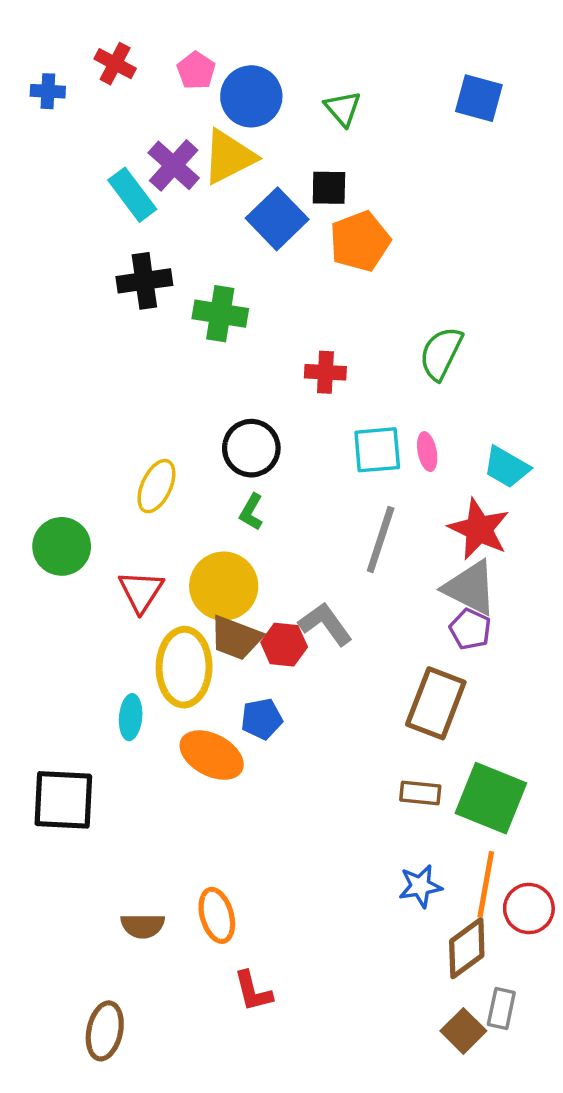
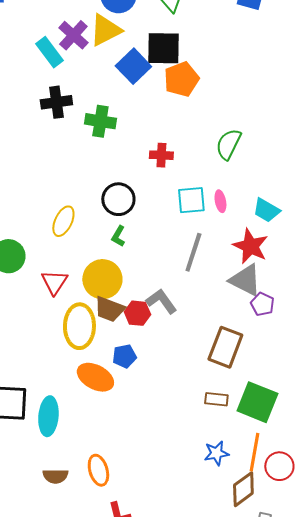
black square: (329, 188) -> (163, 48), size x1.6
purple pentagon: (470, 629) -> (262, 304), moved
cyan ellipse: (131, 717) -> (48, 416), moved, size x1.5

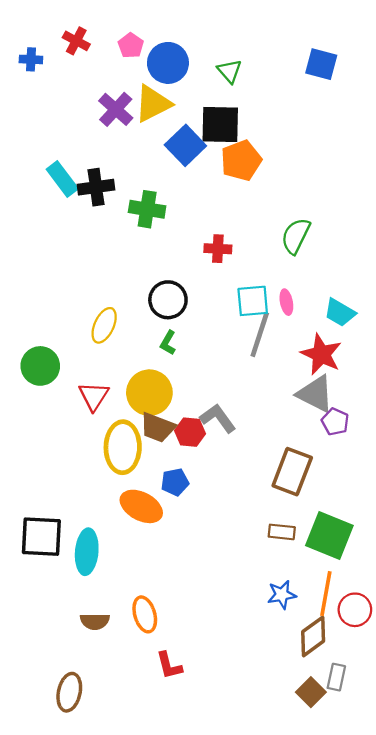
cyan rectangle: (49, 52) -> (62, 179), moved
gray line: (193, 252) -> (260, 335), moved

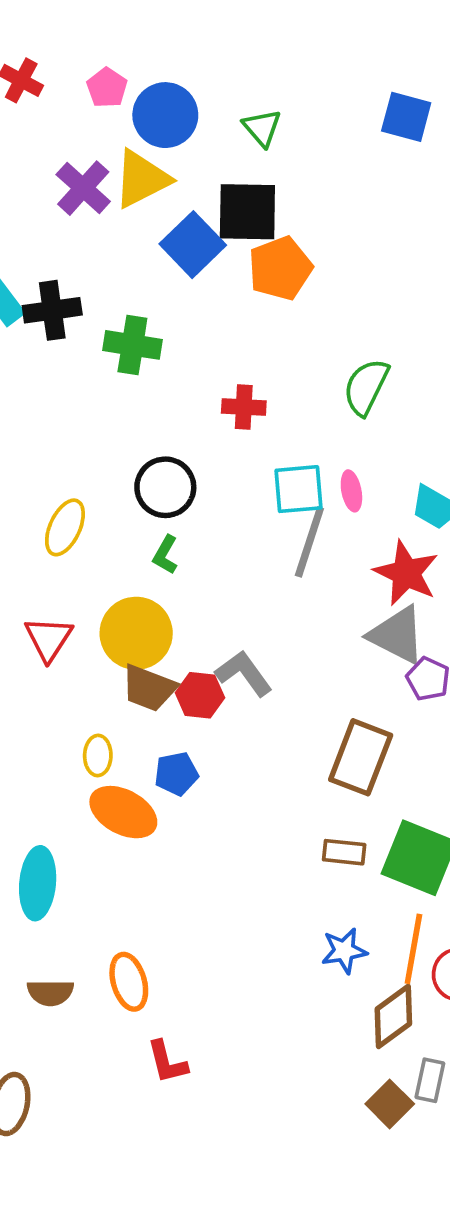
yellow ellipse: (123, 447) -> (98, 755), moved, size x0.5

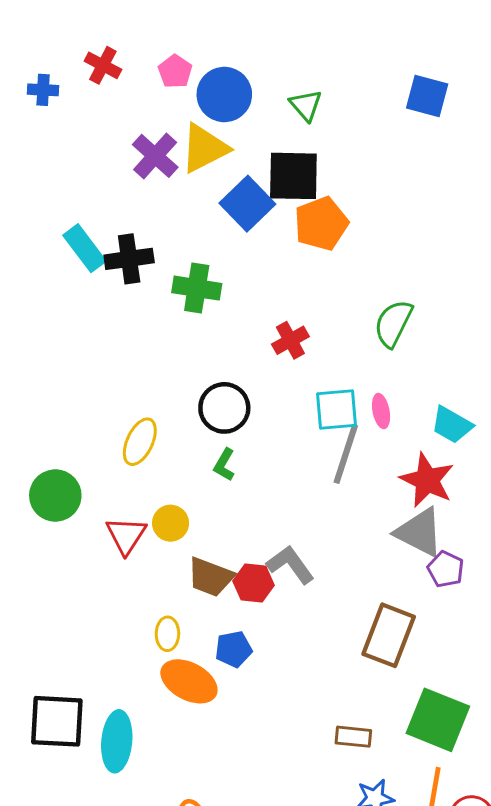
red cross: (244, 407) -> (290, 340), turned -32
yellow circle: (136, 633) -> (171, 523), moved, size x0.6
brown rectangle: (344, 852) -> (353, 737), moved

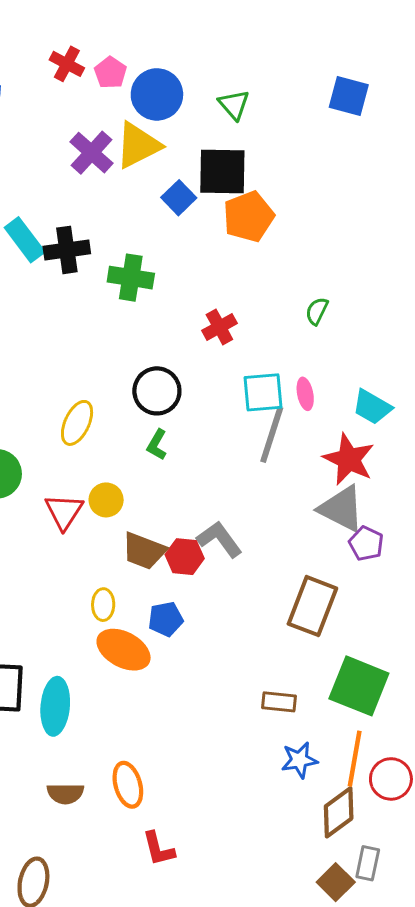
red cross: (103, 65) -> (67, 64), moved
blue square: (247, 204) -> (179, 198), size x0.7
green semicircle: (393, 323) -> (317, 311), size x0.6

